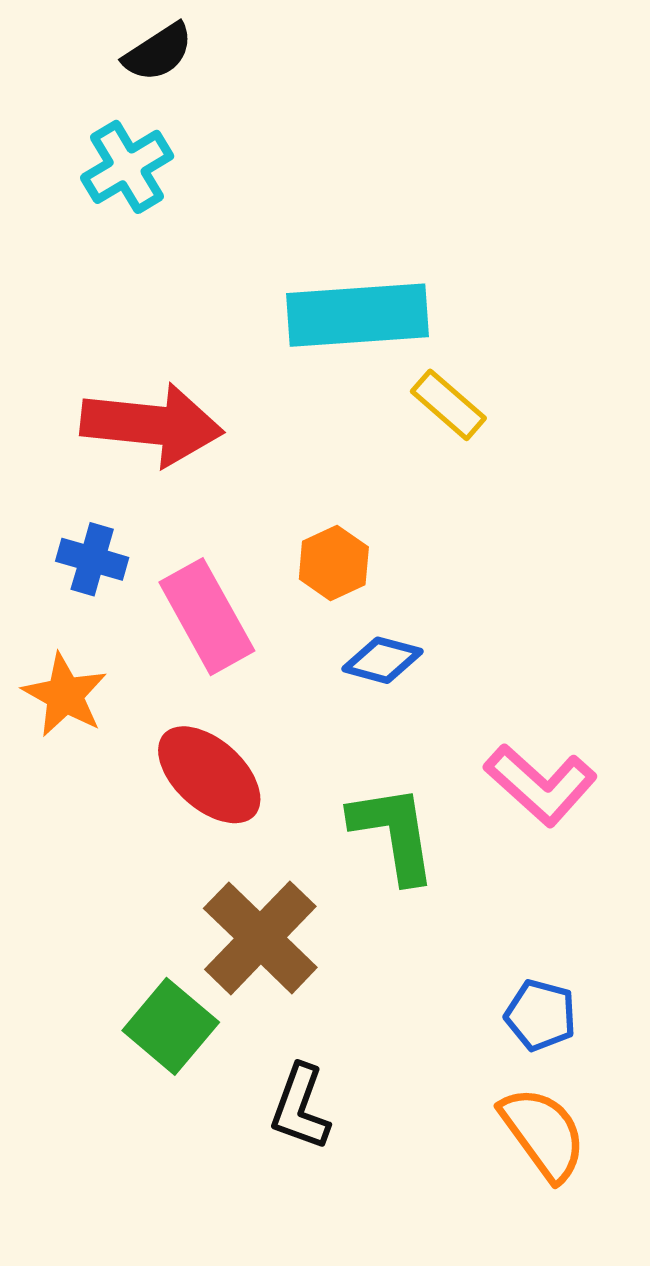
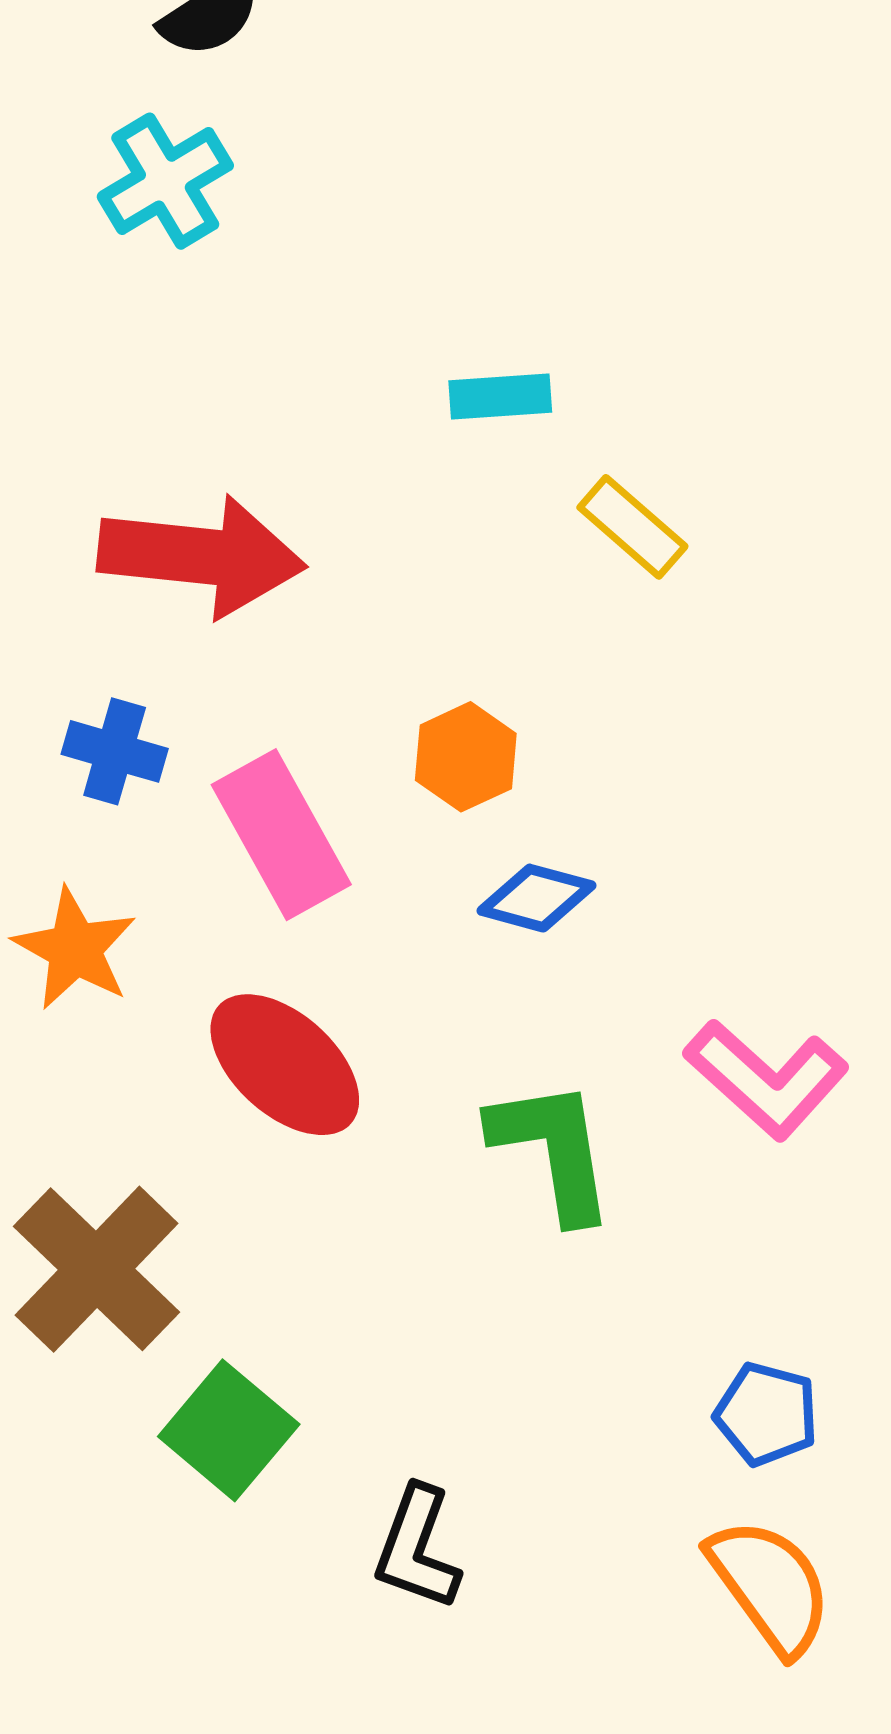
cyan rectangle: (357, 315) -> (500, 397), size x0.5
brown cross: (260, 938) -> (96, 1269), moved

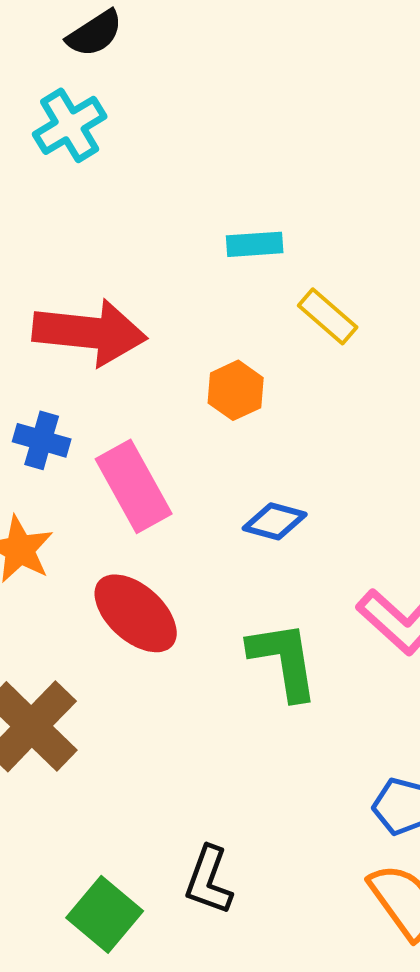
orange hexagon: (466, 757) -> (236, 390), moved
green square: (229, 1430) -> (105, 914), moved

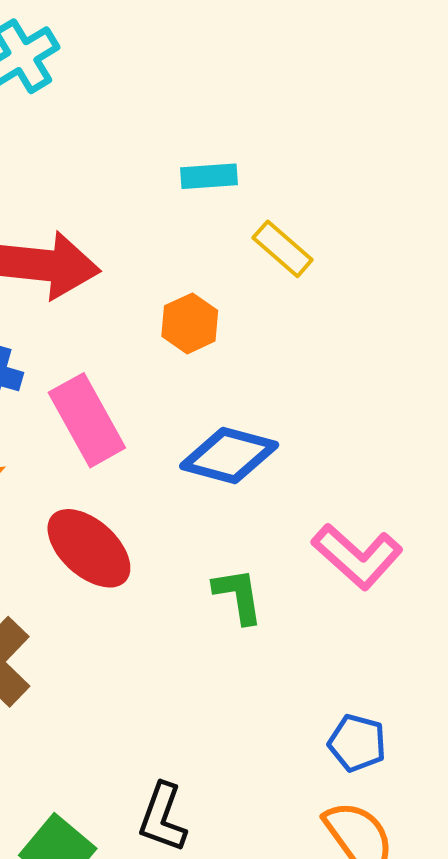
blue diamond: (275, 521) -> (229, 456), size x1.5
green L-shape: (284, 660) -> (238, 596), size x0.7

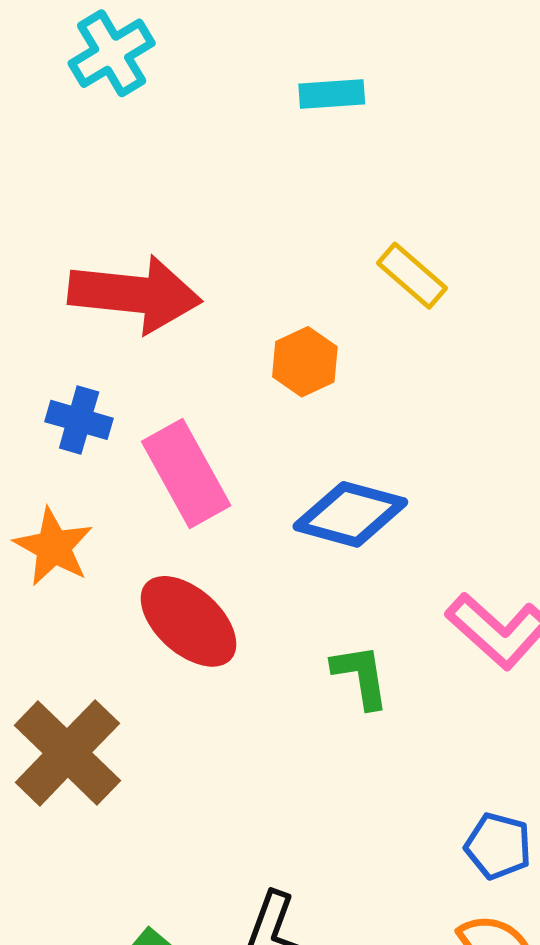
cyan rectangle: (209, 176) -> (332, 94), moved

